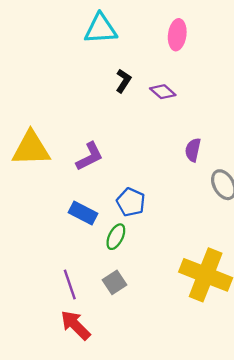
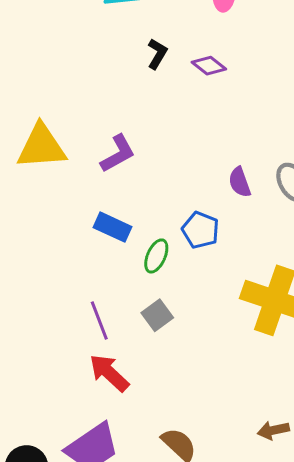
purple semicircle: (193, 150) -> (240, 182), moved, turned -30
blue pentagon: (131, 202) -> (200, 230), moved

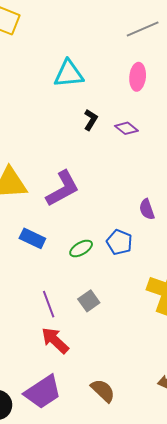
purple L-shape: (118, 154) -> (63, 189), size x1.4
blue rectangle: (112, 227) -> (32, 238), moved
green ellipse: (156, 256) -> (81, 248), moved, turned 35

